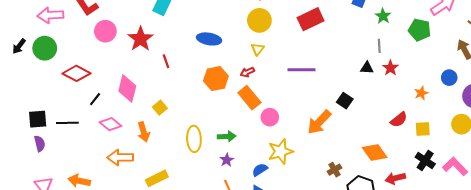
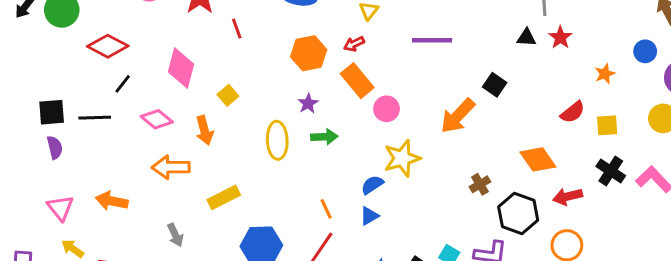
black line: (95, 99) -> (123, 84), moved
purple star: (227, 160) -> (308, 104), moved

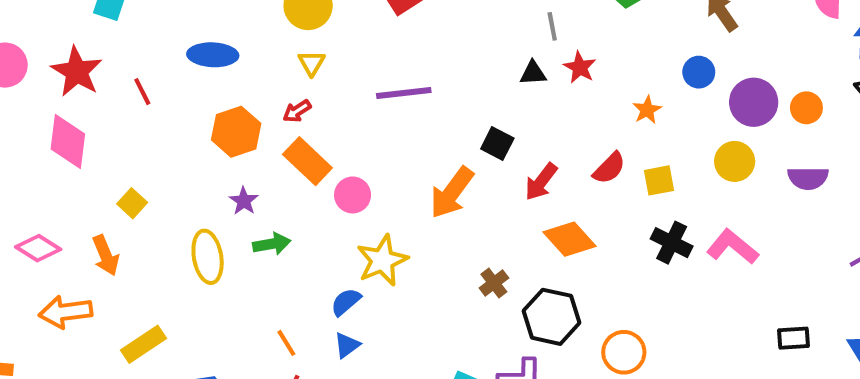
red line: (237, 29) -> (142, 92), moved
pink diamond: (181, 68) -> (68, 142), moved
red arrow: (568, 197) -> (541, 182), moved, turned -32

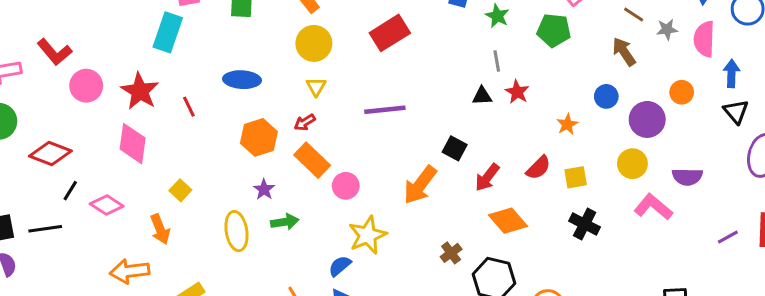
orange circle: (806, 108) -> (682, 92), moved
pink L-shape: (732, 247) -> (653, 207), moved
pink diamond: (38, 248) -> (107, 205), moved

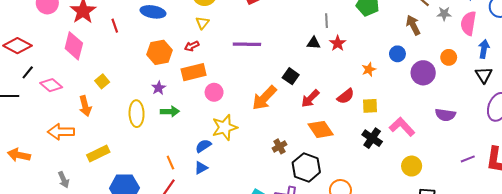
orange rectangle: (312, 160) -> (194, 72), turned -65
yellow circle: (632, 164) -> (412, 166), moved
pink L-shape: (653, 207) -> (402, 127), moved

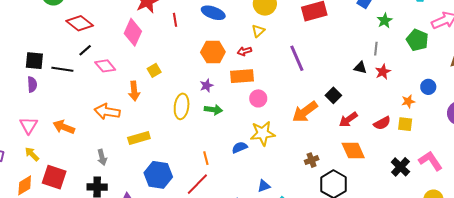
purple line: (247, 44) -> (297, 58), turned 56
blue circle: (397, 54) -> (428, 87), moved
yellow square: (370, 106) -> (405, 124), moved
blue triangle: (201, 168) -> (264, 186), moved

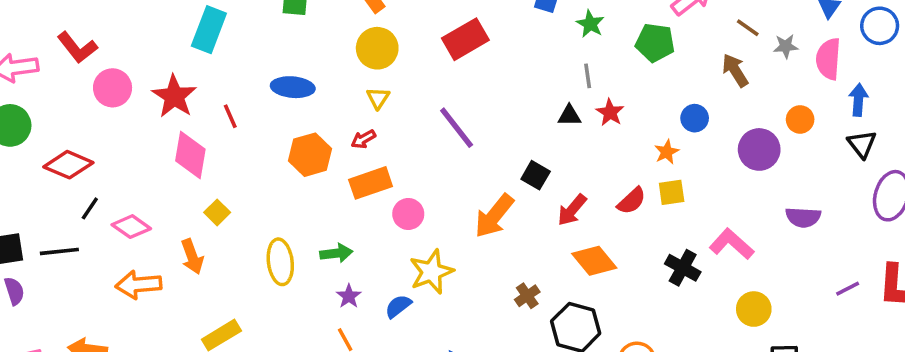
pink diamond: (133, 32) -> (190, 155), moved
purple star: (207, 86) -> (349, 296), moved
orange arrow: (107, 112) -> (138, 285), moved

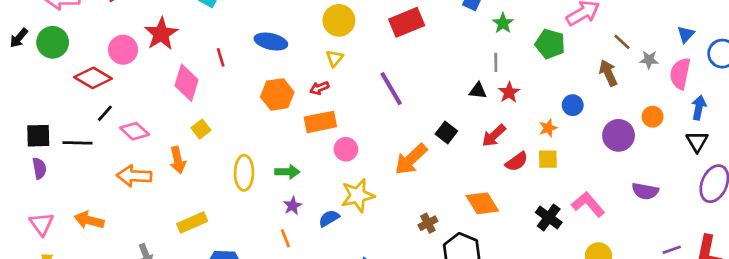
pink circle: (113, 88) -> (123, 50), moved
red star: (174, 96) -> (161, 34), moved
red arrow: (572, 210) -> (494, 136), moved

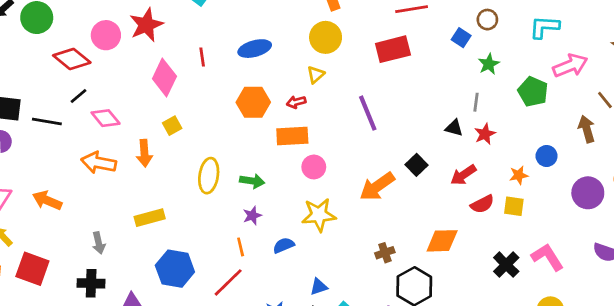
blue ellipse: (271, 41) -> (255, 49), turned -36
orange diamond: (482, 203) -> (442, 241), turned -68
blue semicircle: (329, 218) -> (284, 245), moved

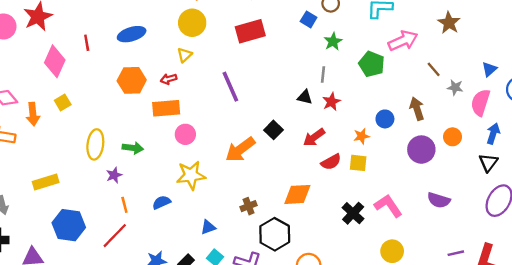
brown arrow: (587, 129) -> (417, 109), moved
orange arrow: (144, 153) -> (33, 114), moved
purple star: (252, 216) -> (114, 175), moved
blue triangle: (319, 287) -> (208, 227), moved

